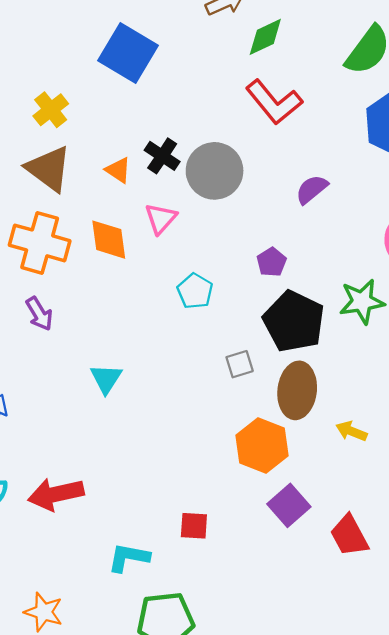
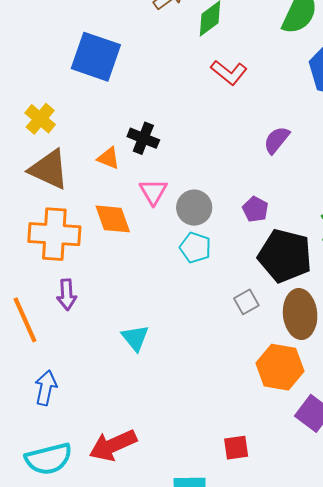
red L-shape: (274, 102) -> (229, 72), size x0.7
gray circle: (215, 171) -> (194, 208), moved, size x0.7
purple arrow: (39, 314) -> (67, 295), turned 40

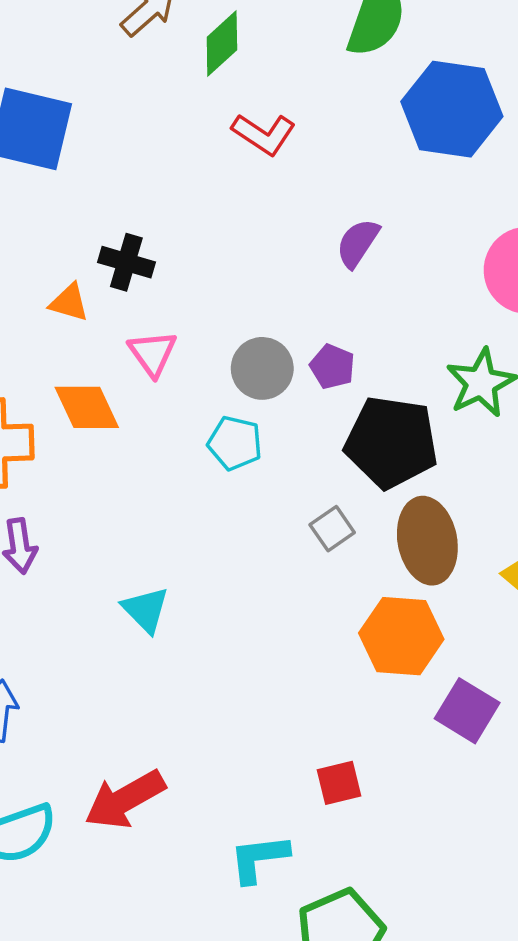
gray circle: (194, 208) -> (262, 368), moved

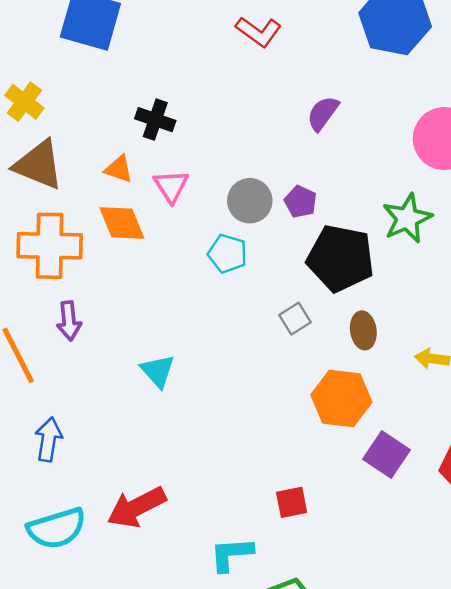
orange triangle: (69, 303) -> (119, 169), moved
brown ellipse: (427, 541) -> (363, 330), size x0.6

